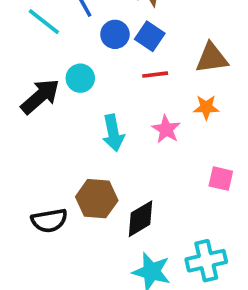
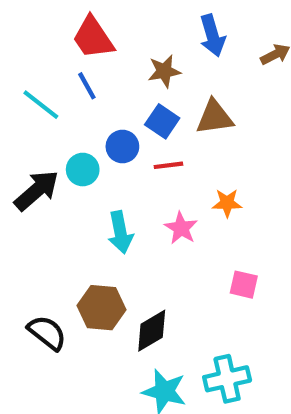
blue circle: (115, 34) -> (122, 147), moved
brown triangle: (212, 58) -> (214, 117), moved
black semicircle: (49, 221) -> (47, 333), turned -132

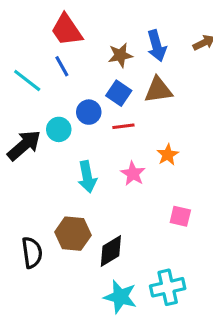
blue arrow: (212, 36) -> (157, 46), moved
orange star: (227, 203) -> (168, 155), turned -30
black semicircle: (47, 333) -> (32, 253), turned 44

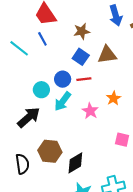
blue arrow: (157, 46) -> (116, 15), moved
blue circle: (89, 112) -> (63, 79), moved
cyan circle: (59, 129) -> (41, 90), moved
black arrow: (24, 145) -> (29, 117), moved
cyan arrow: (87, 177) -> (63, 101), moved, turned 48

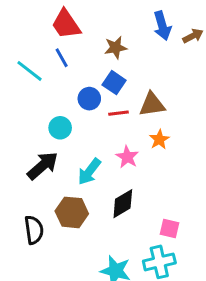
brown triangle: (107, 55) -> (152, 104), moved
blue circle: (63, 79) -> (89, 99), moved
cyan arrow: (63, 101) -> (89, 172), moved
pink square: (122, 140) -> (170, 228), moved
black diamond: (75, 163) -> (123, 204), moved

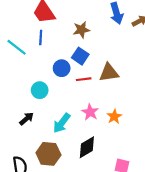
blue line: (62, 58) -> (41, 37), turned 32
orange star: (159, 139) -> (114, 117), moved
black arrow: (43, 166) -> (26, 119), size x0.6

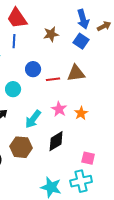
blue square: (80, 56) -> (81, 41), moved

